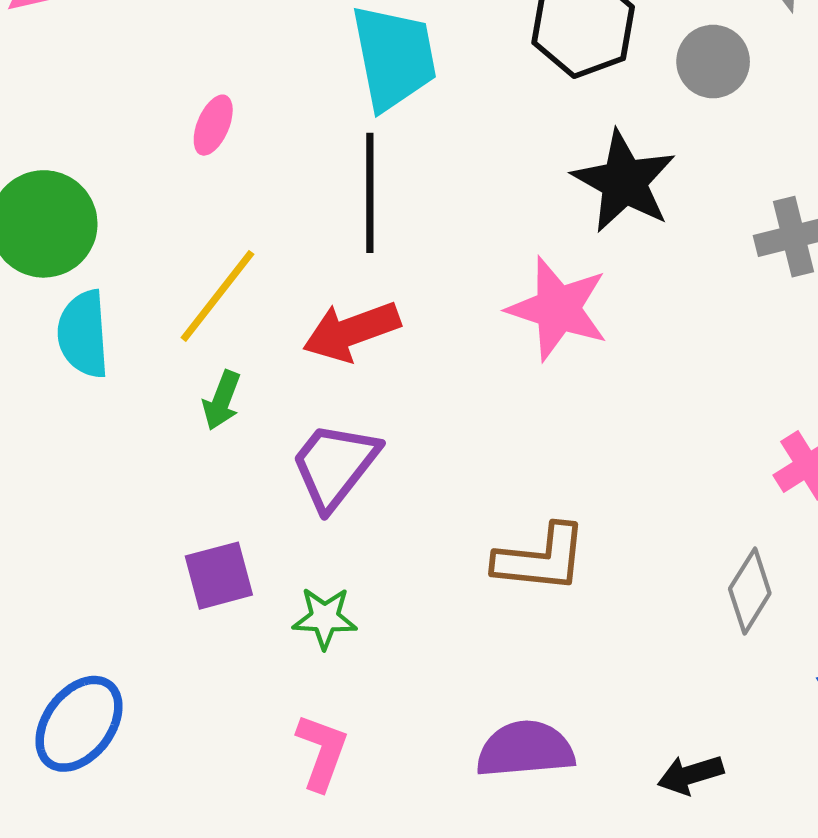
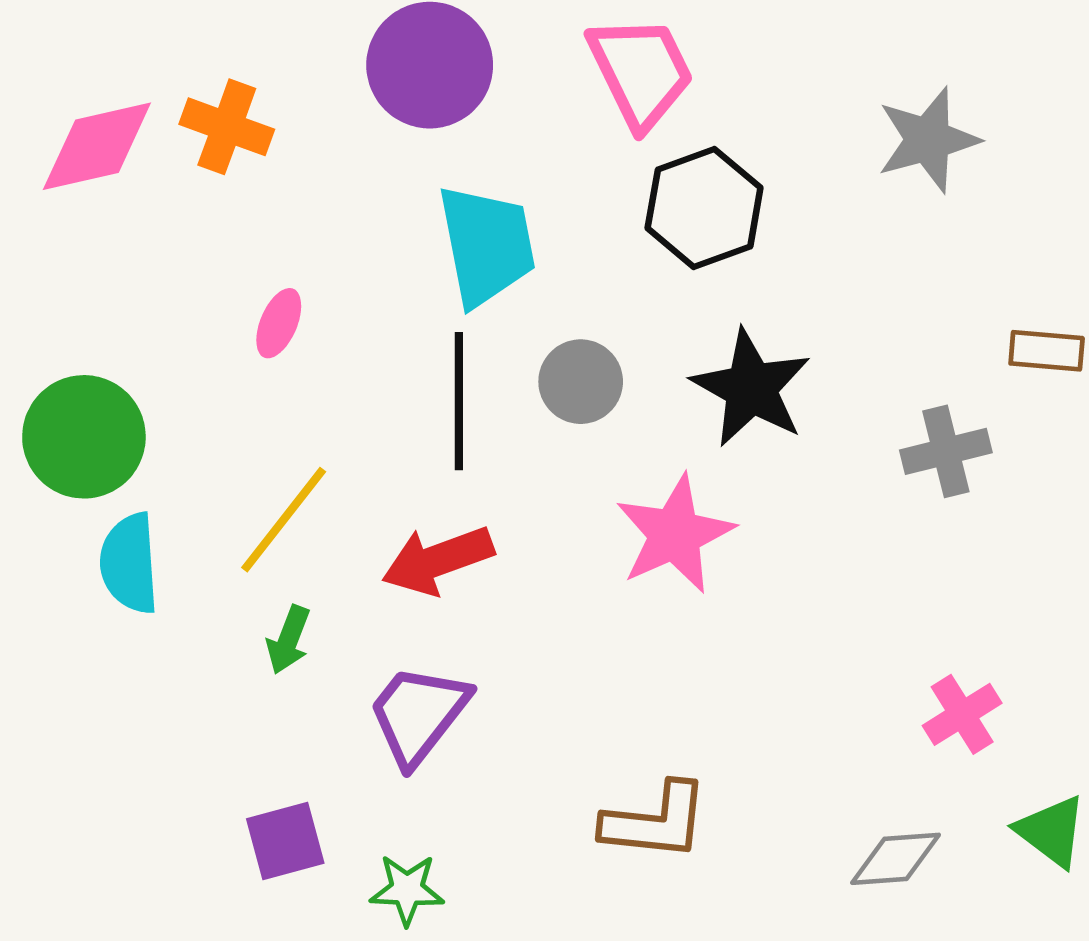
gray circle: (713, 62) -> (581, 382), moved
pink star: (558, 309) -> (675, 534), turned 30
gray diamond: (750, 591) -> (896, 859), turned 54

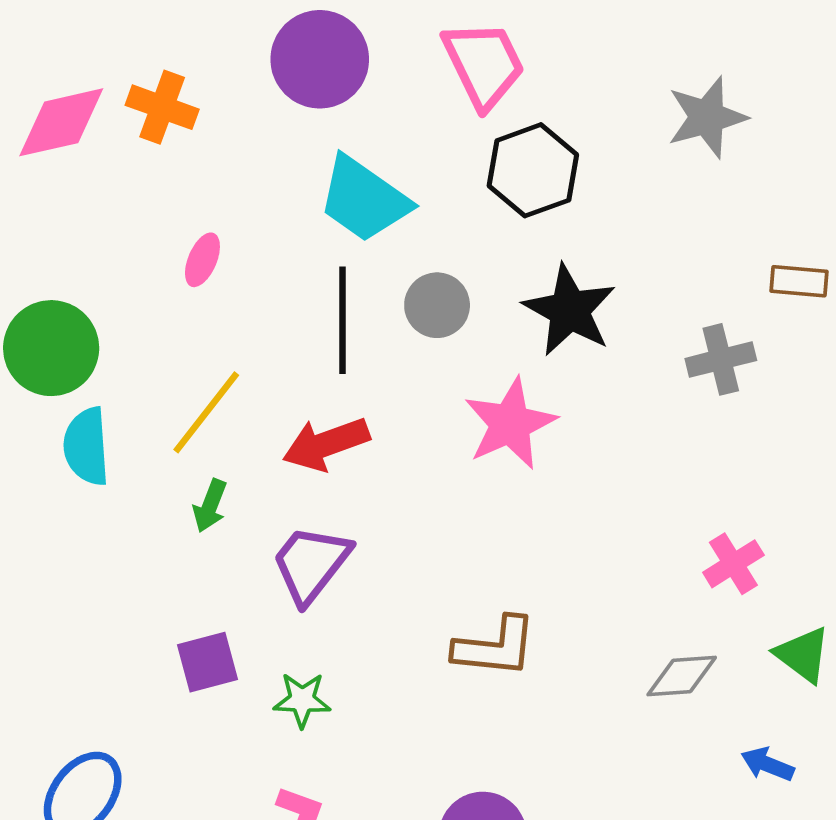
cyan trapezoid: (487, 245) -> (364, 199), turned 136

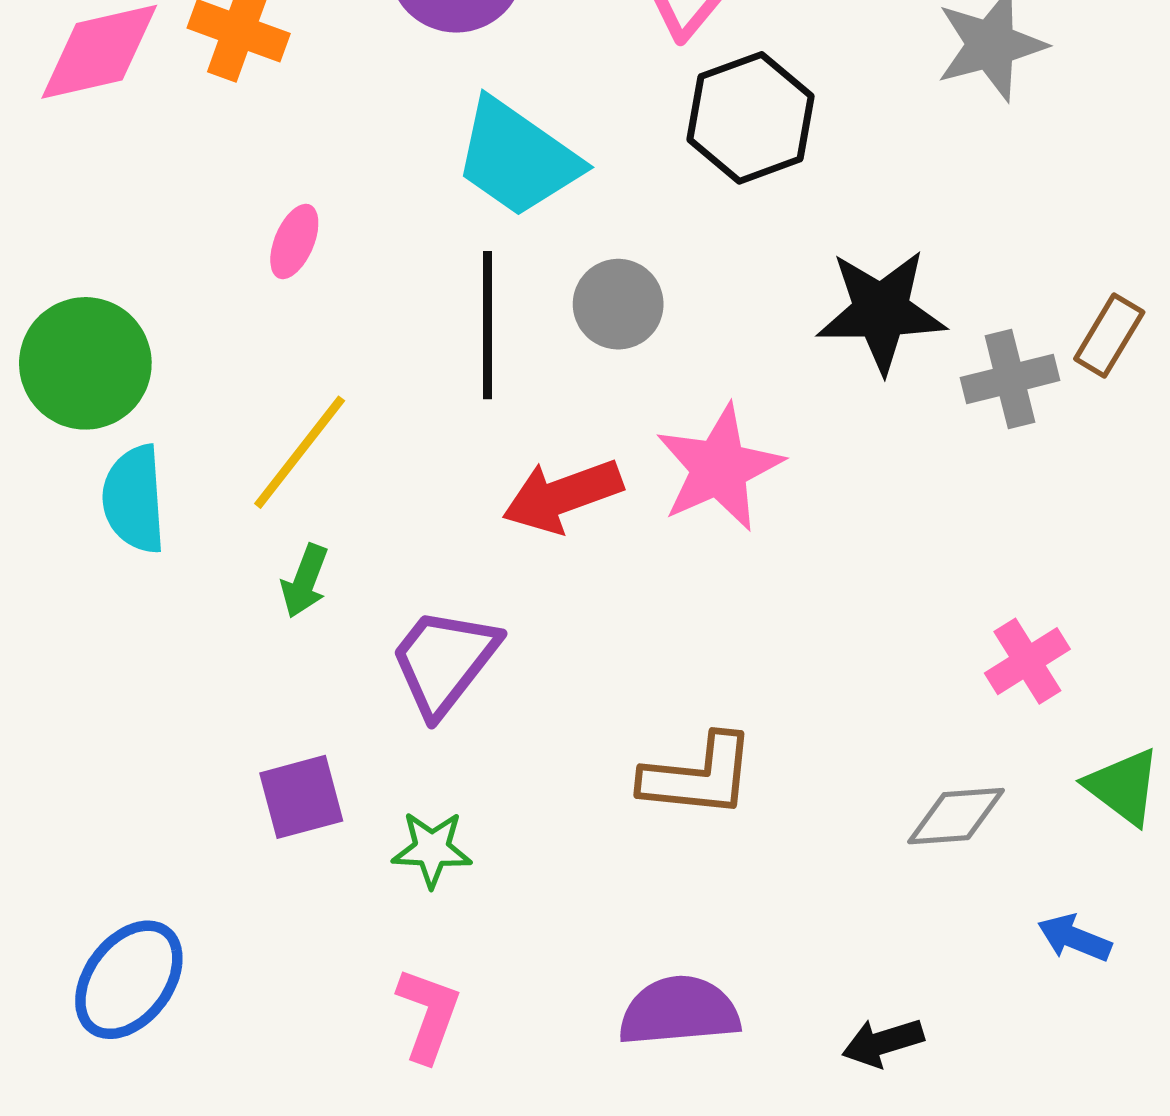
brown rectangle: (799, 281) -> (1109, 335), moved, turned -64
black star: (569, 310) -> (881, 311), moved, turned -30
red arrow: (326, 444) -> (562, 496), moved

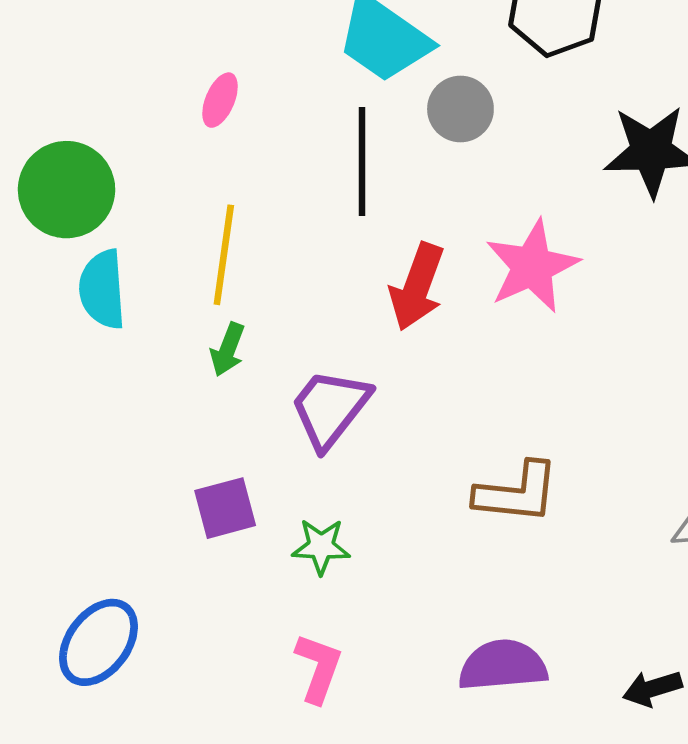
gray circle: (618, 304) -> (460, 109), moved
yellow line: (300, 452) -> (224, 255), turned -30
red arrow: (562, 496) -> (417, 287), turned -50

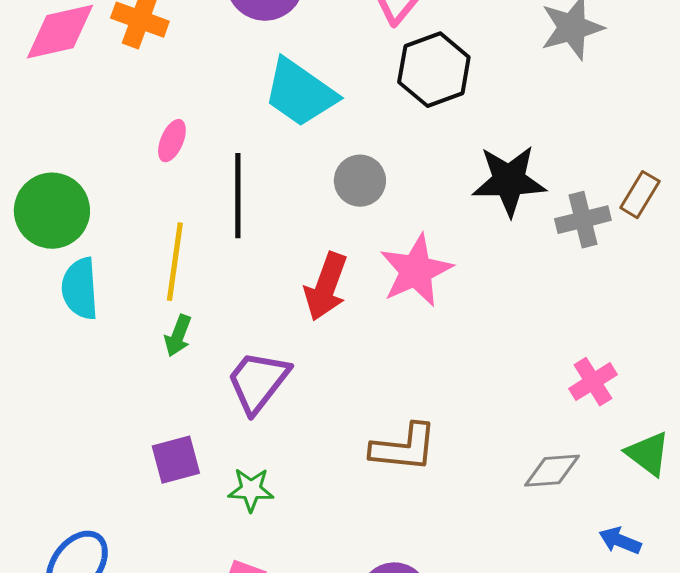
gray circle: (460, 109) -> (360, 181), moved
black line: (362, 161) -> (238, 196), moved

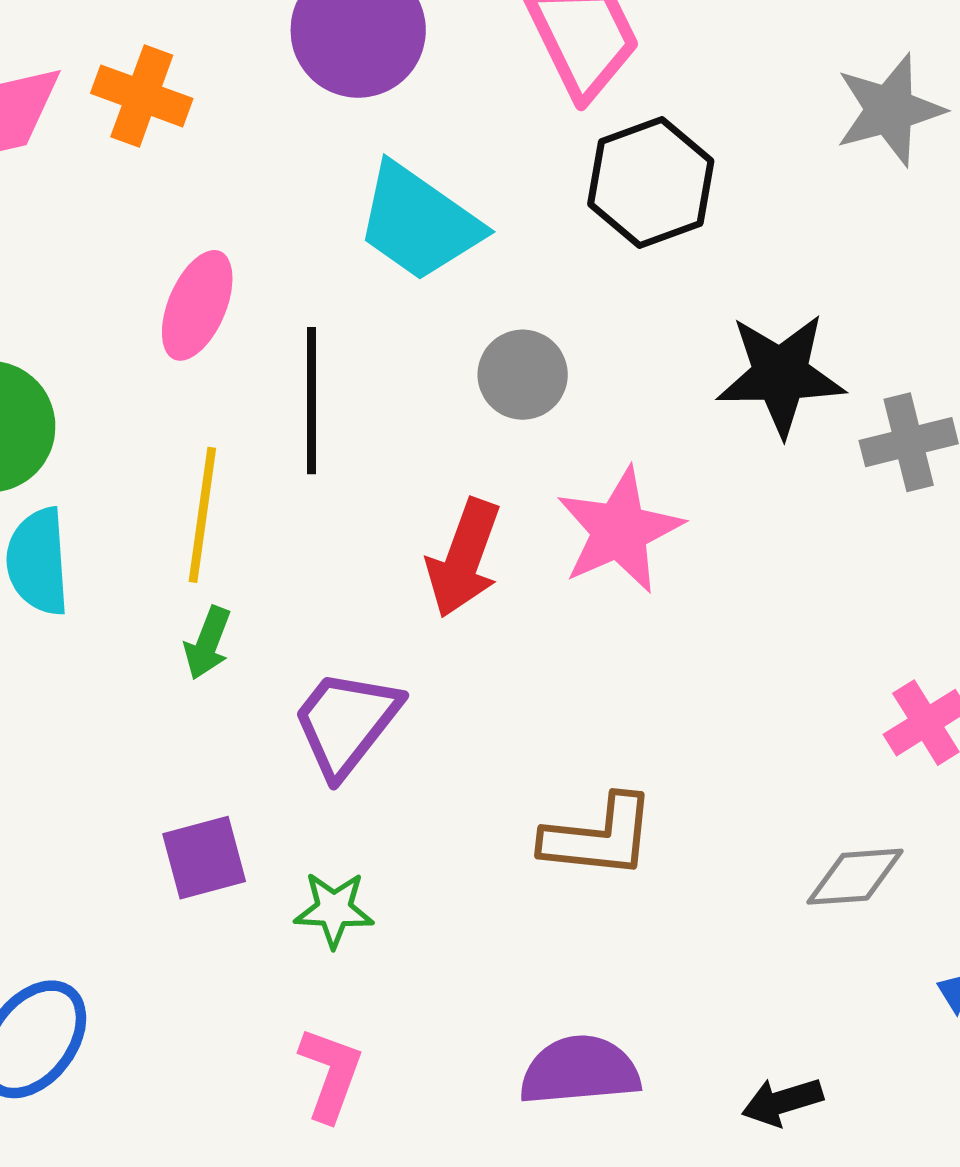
pink ellipse: (172, 141) -> (197, 305), size x1.5

